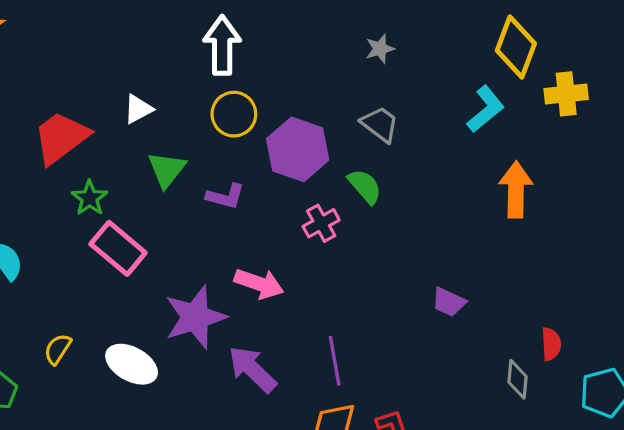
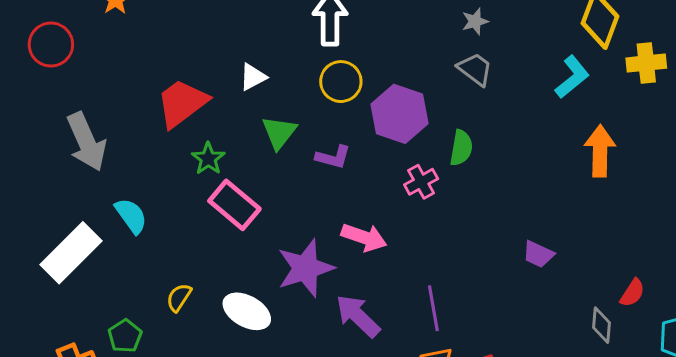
gray trapezoid: (380, 124) -> (475, 69), moved
green semicircle: (365, 186) -> (461, 148), turned 51
red semicircle: (551, 344) -> (632, 293), turned 36

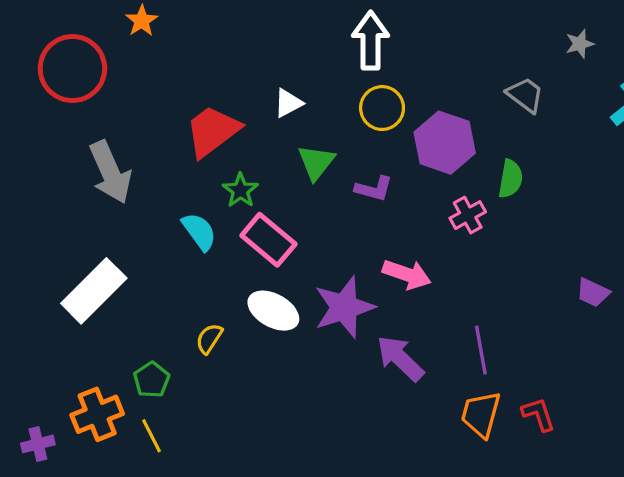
gray star: (475, 21) -> (580, 44), moved
red circle: (51, 45) -> (72, 69), size x1.4
cyan semicircle: (131, 216) -> (199, 232), moved
white ellipse: (247, 311) -> (273, 311), moved

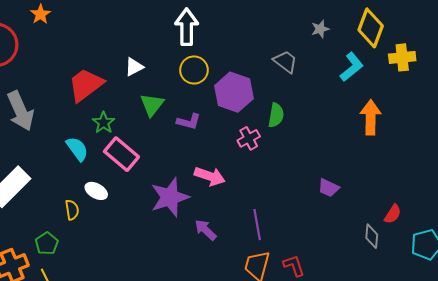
white ellipse: (273, 311) -> (96, 191), moved, size x0.7
yellow semicircle: (209, 339) -> (72, 210), moved, turned 138
purple arrow: (400, 358) -> (206, 230), size x0.7

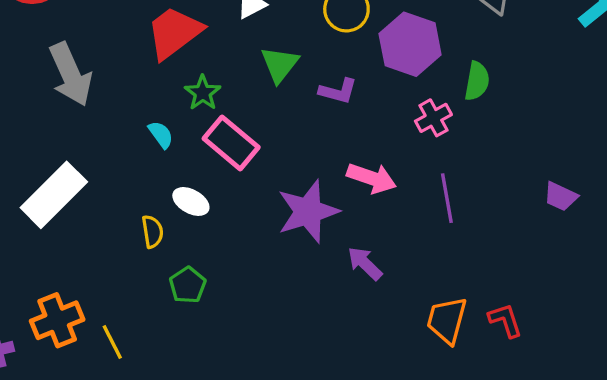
cyan semicircle: (77, 149) -> (161, 135), size x0.7
purple line: (257, 225) -> (447, 198), moved
green pentagon: (47, 244) -> (188, 285), moved

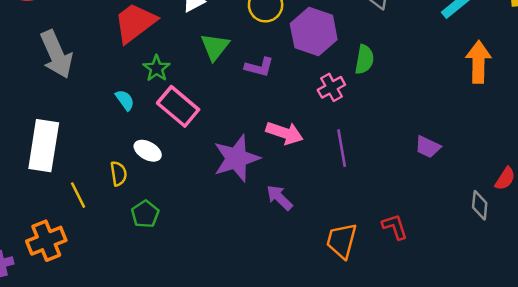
white rectangle: (54, 195) -> (44, 146), turned -36
red L-shape: (505, 320) -> (395, 227), moved
yellow line: (112, 342) -> (78, 195), moved

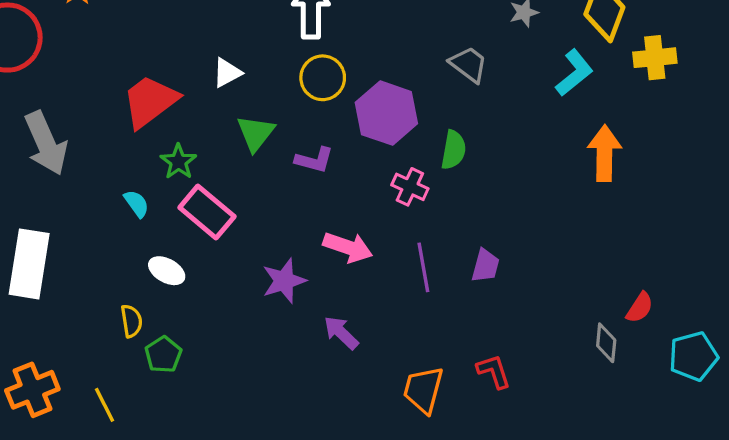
pink cross: (331, 87) -> (410, 187), turned -36
purple trapezoid: (428, 147) -> (485, 266), moved, turned -100
purple star: (236, 158) -> (284, 281), size x0.7
yellow semicircle: (119, 174) -> (131, 321), moved
yellow line: (78, 195) -> (105, 405), moved

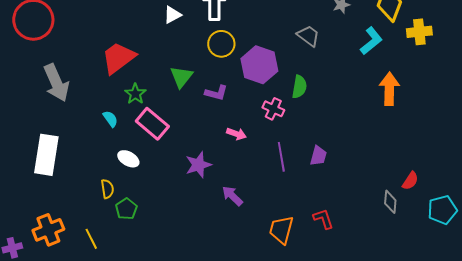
white triangle: (227, 73) -> (172, 15), moved
pink arrow: (348, 247) -> (236, 134), moved, size x0.7

